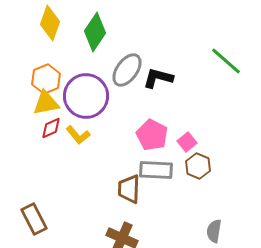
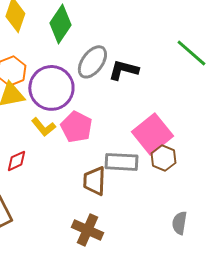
red diamond: (51, 128) -> (16, 161), moved
pink pentagon: (152, 135) -> (76, 127), moved
pink square: (187, 142) -> (152, 134), size x2.0

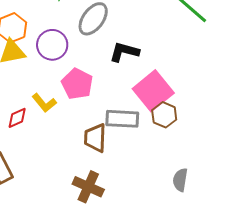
black L-shape: (123, 70) -> (124, 52), moved
purple circle: (51, 88) -> (52, 45), size x0.7
yellow L-shape: (43, 127) -> (44, 103), moved

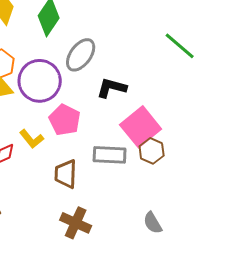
purple circle: (52, 45) -> (40, 81), size x1.4
brown trapezoid: (95, 138) -> (66, 174), moved
gray semicircle: (180, 180) -> (153, 223), moved, turned -40

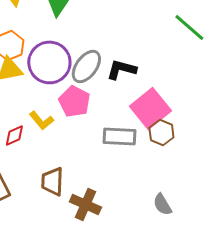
gray ellipse: (81, 55) -> (86, 66), moved
brown trapezoid: (66, 174) -> (52, 181), moved

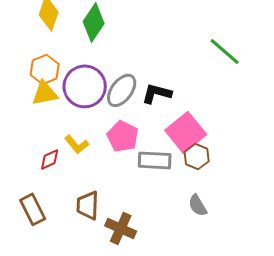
pink pentagon: (74, 101) -> (123, 136), moved
gray semicircle: (162, 204) -> (198, 205), moved

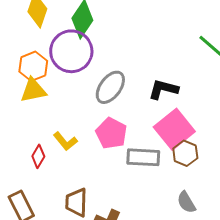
purple circle: (85, 86) -> (71, 51), moved
black L-shape: (157, 93) -> (163, 89), moved
red diamond: (50, 159) -> (38, 156), turned -35

